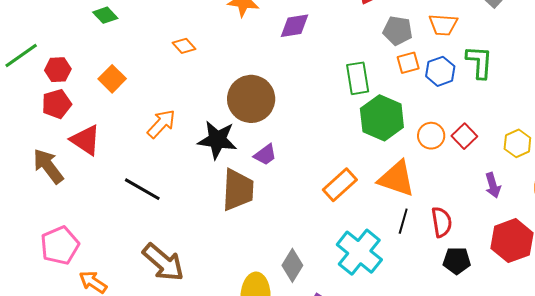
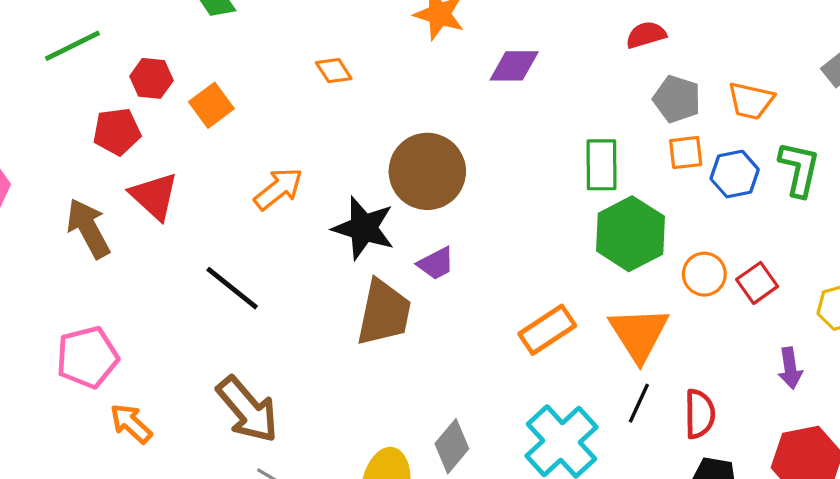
red hexagon: (58, 70) -> (151, 78), moved
orange triangle: (397, 179) -> (639, 334), turned 30

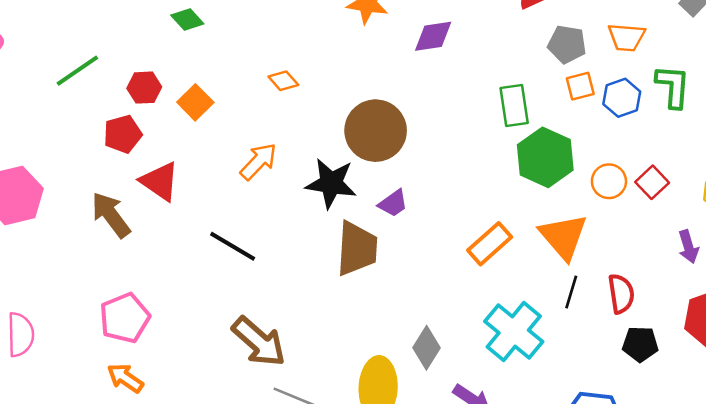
orange diamond: (334, 71) -> (283, 81), moved
orange arrow: (131, 424) -> (125, 378), moved

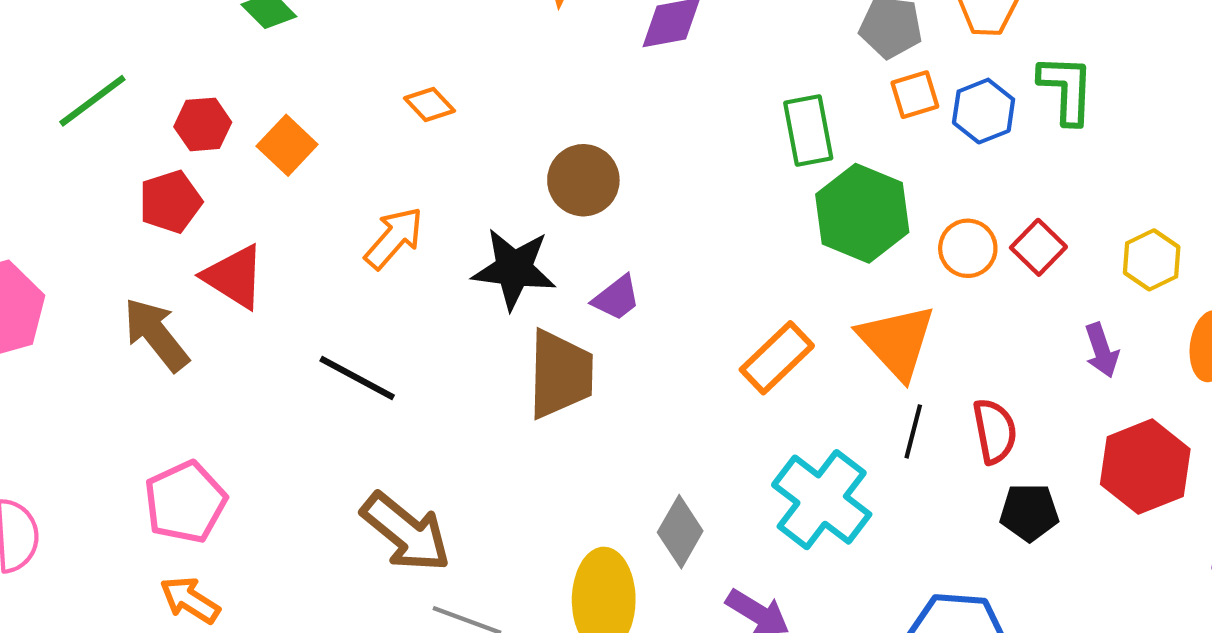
brown circle: (376, 131) -> (583, 180), size x0.7

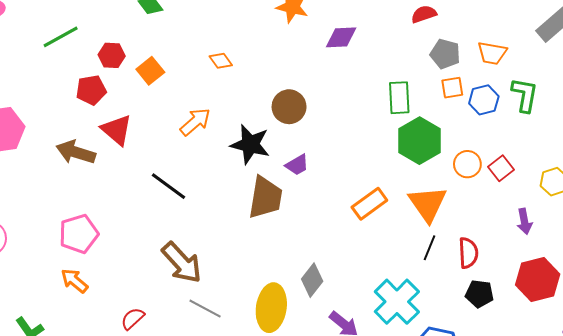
brown arrow: (156, 334) -> (76, 152), turned -42
cyan cross: (822, 500) -> (397, 302), moved

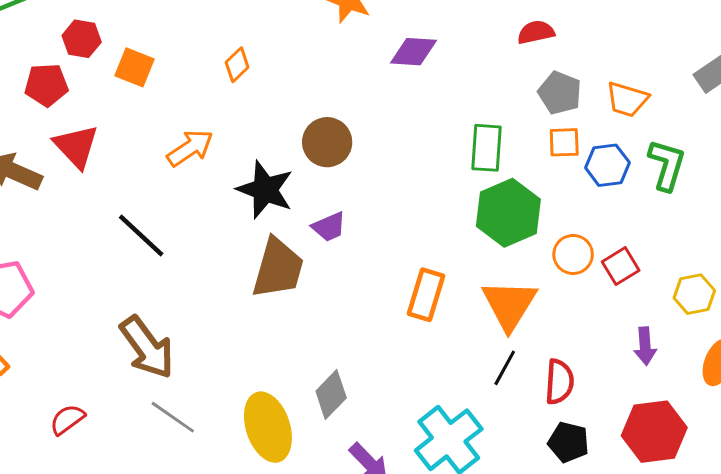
orange diamond: (221, 61) -> (237, 65), turned 75
orange square: (150, 71) -> (134, 67), turned -36
orange rectangle: (369, 204) -> (426, 295), turned -44
yellow ellipse: (271, 308) -> (268, 427), turned -33

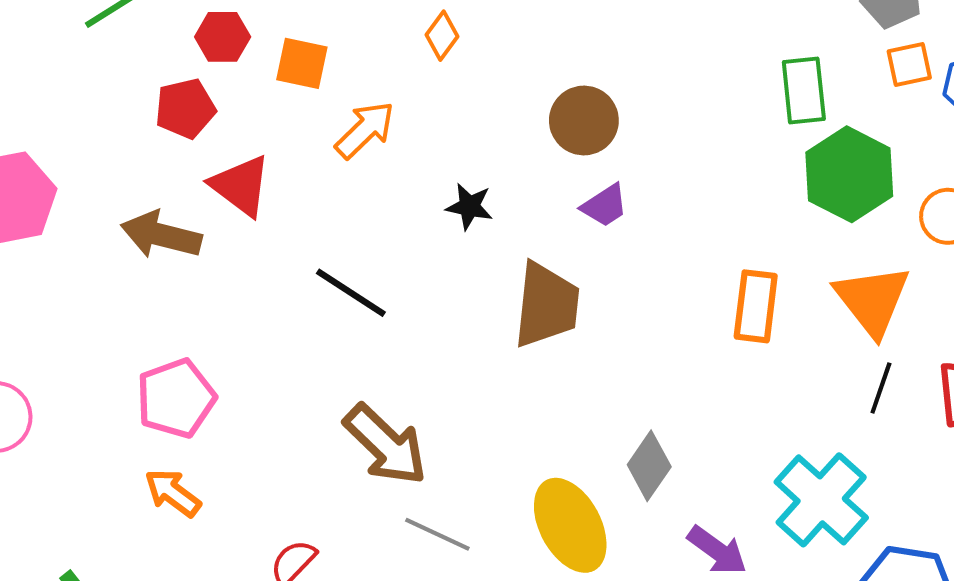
orange arrow: (190, 148) -> (365, 130), moved
black star: (265, 190) -> (469, 206), moved, size x0.6
purple trapezoid: (329, 227) -> (605, 206), moved

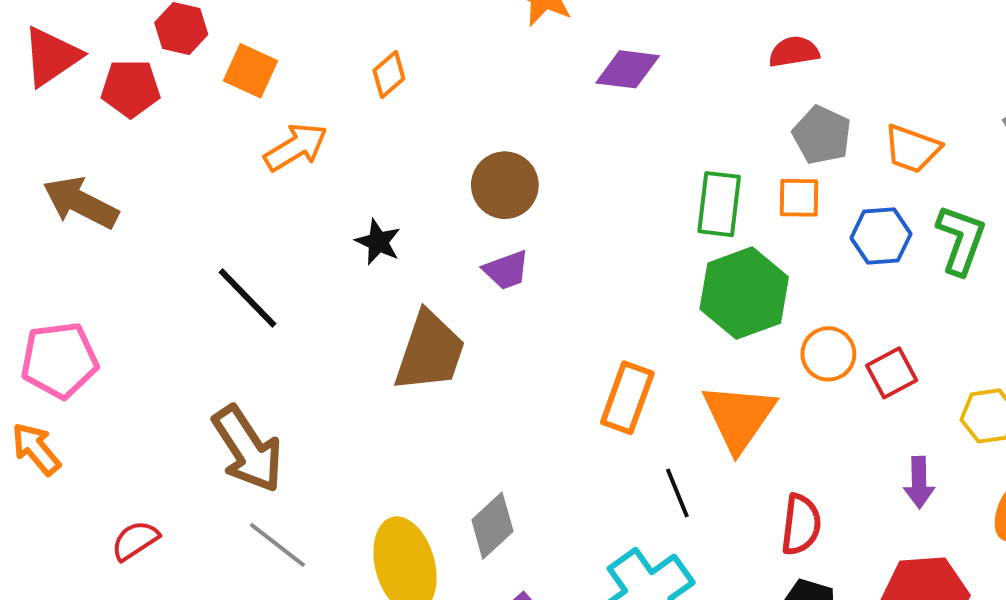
orange square: (909, 64) -> (799, 198), moved
red triangle: (241, 186) -> (51, 56), moved, turned 36
black line: (881, 388) -> (677, 493), moved, turned -54

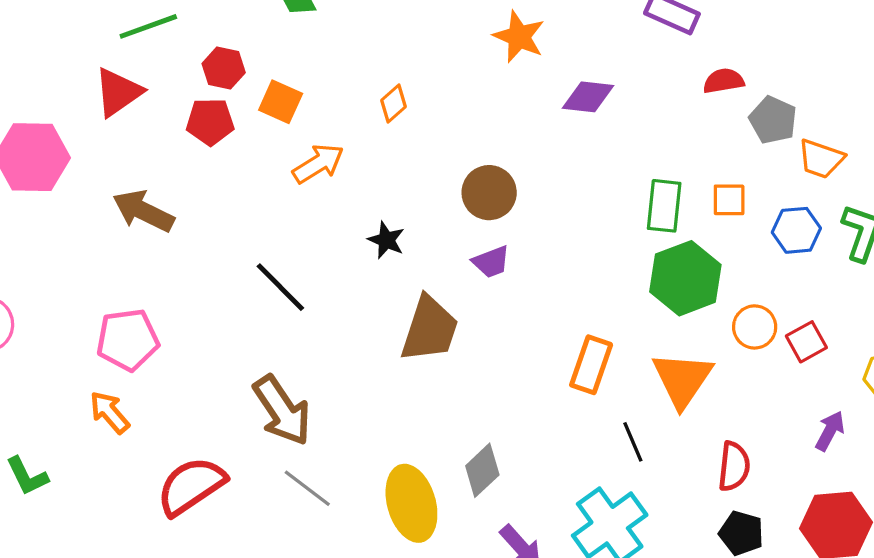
red pentagon: (131, 88) -> (210, 122), moved
gray pentagon: (822, 135) -> (773, 120), moved
purple arrow: (919, 482) -> (830, 431), turned -150
red semicircle: (135, 541) -> (191, 486), size x1.8

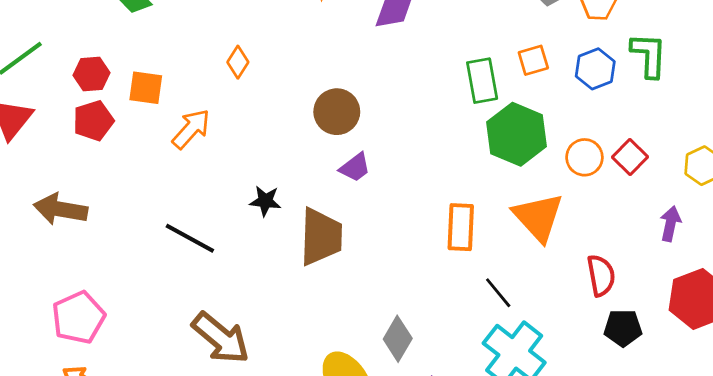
black star: (386, 240) -> (265, 201), moved
black line: (633, 442) -> (498, 293), moved

